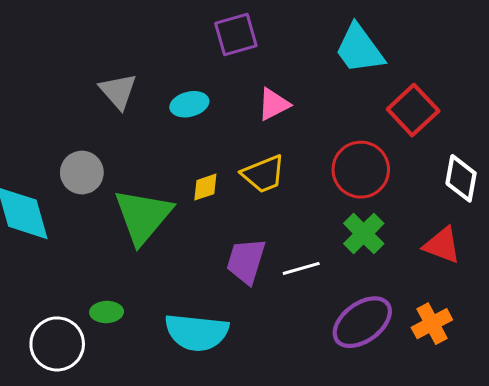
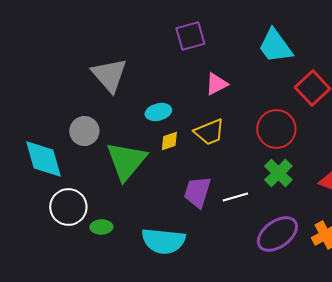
gray triangle: (118, 91) -> (109, 75), size x1.4
cyan ellipse: (189, 104) -> (158, 112), moved
white circle: (57, 344) -> (68, 207), moved

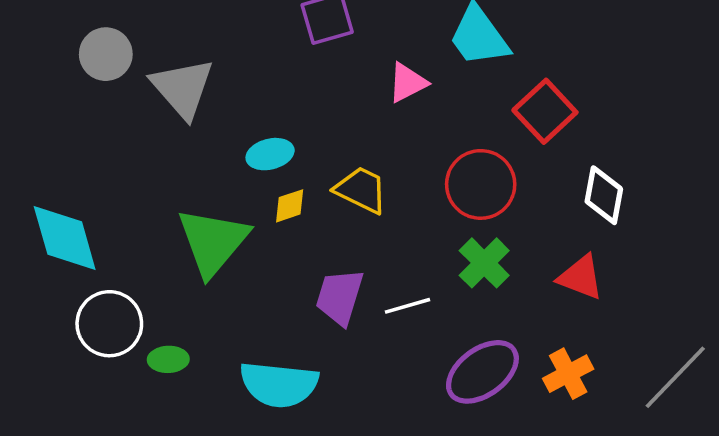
pink triangle: (216, 84) -> (407, 83), moved
gray circle: (84, 131) -> (106, 54), moved
yellow trapezoid: (209, 132) -> (361, 190), turned -132

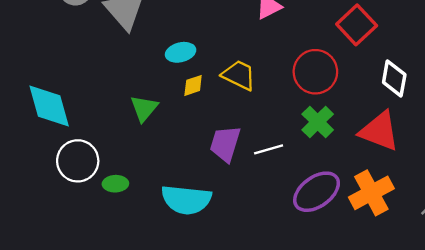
green triangle: (213, 242) -> (144, 108), size x0.6
red triangle: (581, 277) -> (379, 131), size x1.4
orange cross: (568, 374) -> (371, 193), size x1.4

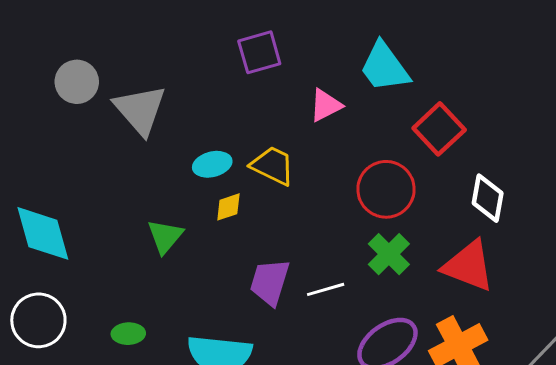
yellow trapezoid: (239, 75) -> (273, 166), moved
white circle: (78, 161) -> (38, 320), moved

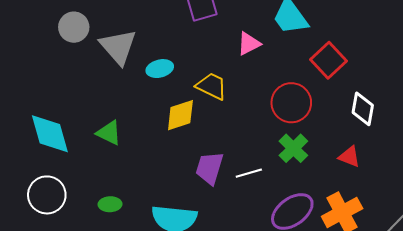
cyan ellipse: (212, 164) -> (160, 69), moved
yellow diamond: (228, 207) -> (180, 115), size x1.6
green triangle: (165, 236) -> (109, 133), moved, turned -44
red triangle: (468, 266) -> (349, 157), size x0.6

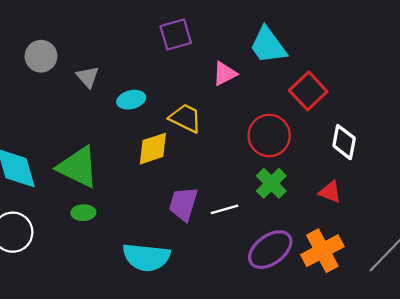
gray triangle: (118, 47) -> (88, 77), size x0.6
green triangle: (109, 133) -> (78, 167), size x1.6
green ellipse: (110, 204) -> (83, 213), moved

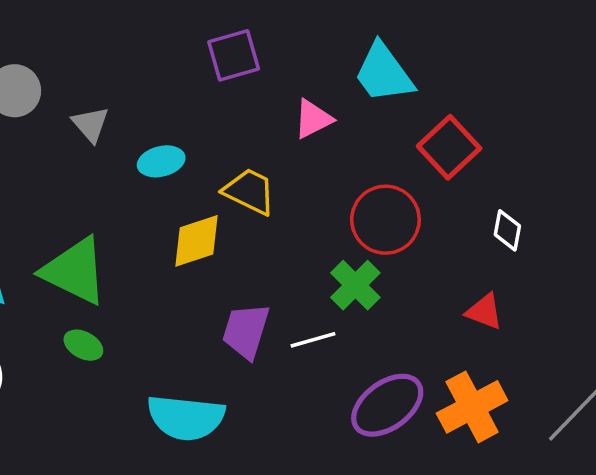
white diamond: (344, 142) -> (507, 230), size x0.7
green cross: (271, 183) -> (355, 285), moved
green ellipse: (83, 213) -> (83, 345), turned 30

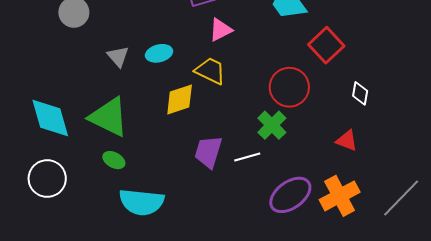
pink triangle: (313, 119) -> (221, 30), moved
gray triangle: (90, 124) -> (118, 56), moved
cyan semicircle: (186, 418) -> (142, 202), moved

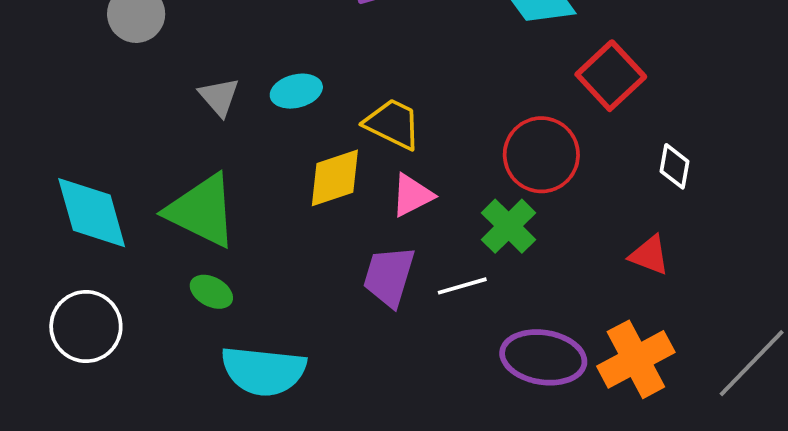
pink triangle: (221, 30) -> (412, 195), moved
purple ellipse: (290, 195) -> (543, 357), turned 45

